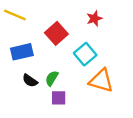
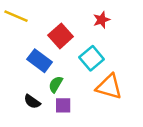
blue rectangle: (22, 52) -> (40, 61), moved, turned 50
black semicircle: (30, 81) -> (32, 102), moved

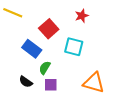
cyan square: (92, 58) -> (74, 47), turned -36
orange triangle: (109, 87) -> (94, 83), moved

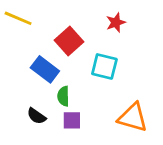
green semicircle: (45, 68) -> (63, 96), turned -32

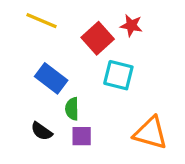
yellow line: (18, 18) -> (42, 21), moved
red star: (116, 23) -> (131, 25), turned 30
red square: (69, 41) -> (98, 38), moved

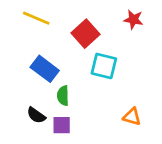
red star: (131, 25) -> (133, 20), moved
orange triangle: (151, 133) -> (132, 117), size x0.6
purple square: (82, 136) -> (62, 125), moved

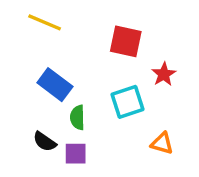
red star: (133, 20) -> (164, 74), moved, turned 30
red square: (86, 34) -> (126, 41), moved, turned -36
cyan square: (104, 66) -> (128, 102), moved, turned -32

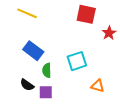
red square: (126, 41) -> (86, 14), moved
red star: (164, 74) -> (109, 33), moved

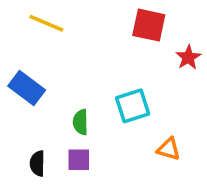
blue rectangle: (33, 51) -> (27, 88), moved
black semicircle: (27, 85) -> (37, 163), moved, turned 56

